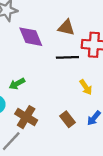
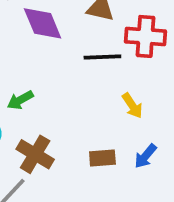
brown rectangle: (67, 119) -> (102, 158), turned -56

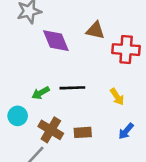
black line: (102, 57) -> (72, 88), moved
brown rectangle: (102, 158) -> (83, 132), moved

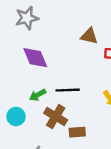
purple diamond: (56, 41) -> (35, 58), moved
brown cross: (51, 130) -> (56, 117), moved

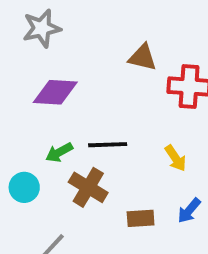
purple diamond: (35, 58) -> (55, 92), turned -64
brown rectangle: (77, 132) -> (141, 218), moved

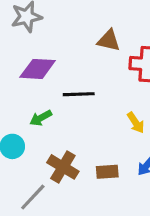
black line: (108, 145) -> (79, 94), moved
brown cross: (88, 187) -> (63, 167), moved

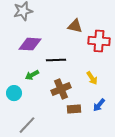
brown cross: (63, 167) -> (61, 89), moved, turned 36

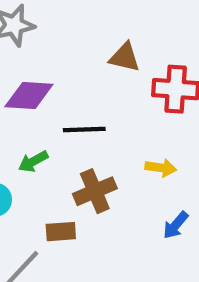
yellow arrow: (92, 78) -> (161, 168), turned -48
brown rectangle: (74, 109) -> (61, 232), moved

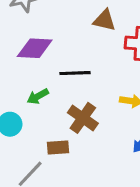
brown cross: (95, 191) -> (83, 118), turned -32

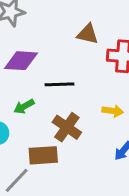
brown rectangle: (58, 147) -> (43, 155), size x1.4

